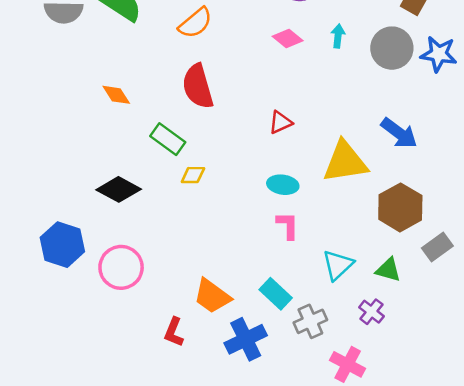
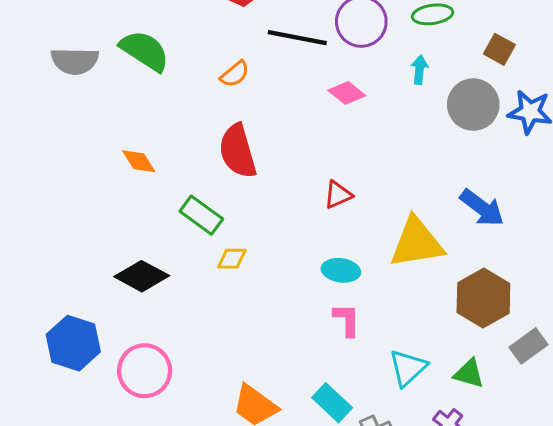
orange semicircle: (195, 23) -> (235, 74), size x0.7
cyan arrow: (338, 36) -> (419, 70), moved

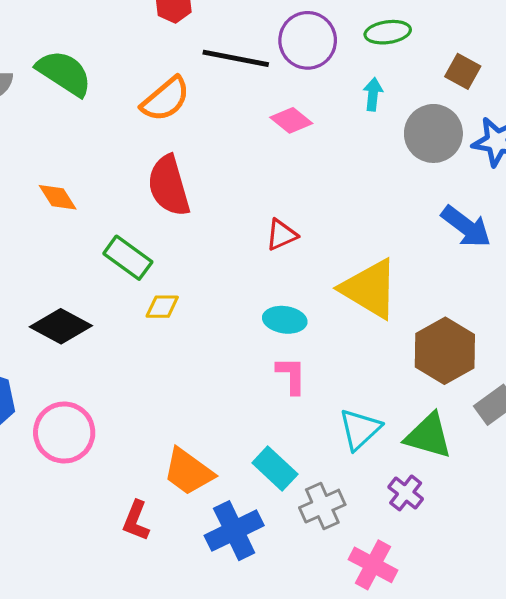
orange semicircle: (235, 74) -> (165, 99), size x1.5
blue arrow: (482, 208) -> (466, 227), moved
yellow triangle: (417, 243) -> (370, 289), turned 40
green triangle: (469, 374) -> (429, 436), size x1.4

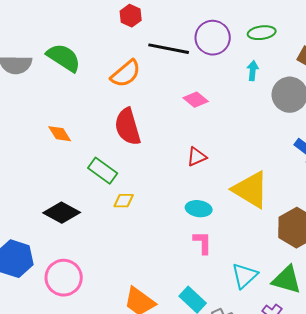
pink diamond: (291, 120) -> (196, 100), moved

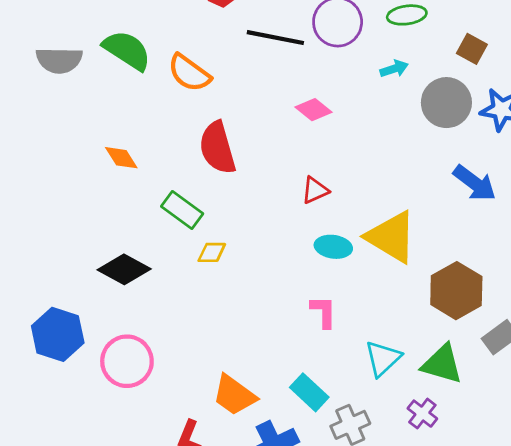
cyan arrow: (253, 71) -> (394, 69), turned 66
orange semicircle: (126, 74) -> (189, 73), moved, turned 76
cyan ellipse: (199, 209) -> (333, 247), moved

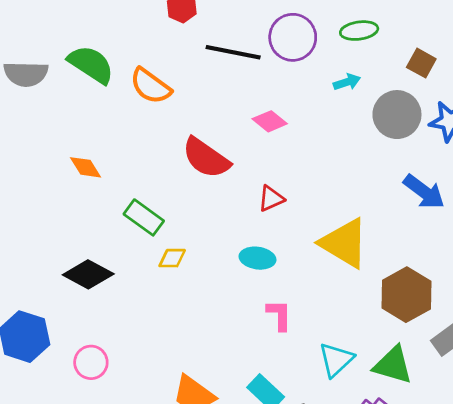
red semicircle: (217, 148) -> (206, 158), moved, turned -39
cyan ellipse: (333, 247) -> (257, 258), moved
pink circle: (127, 361) -> (91, 362), size x0.7

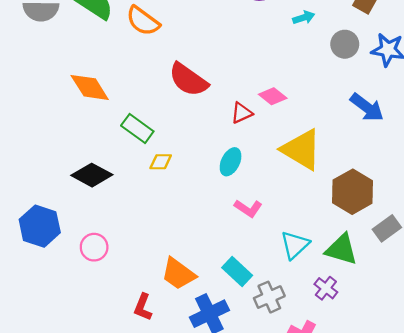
gray circle: (397, 115) -> (345, 44), size x0.7
pink diamond: (270, 121) -> (273, 96), moved
orange diamond: (86, 167) -> (90, 87), size x1.5
cyan ellipse: (257, 258) -> (231, 162), turned -72
pink L-shape: (279, 315) -> (248, 208), turned 124

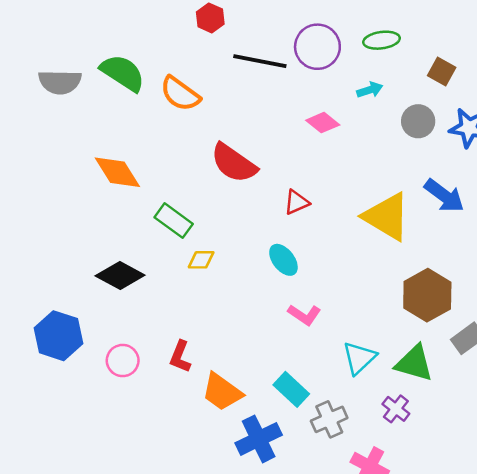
pink diamond: (273, 96) -> (323, 123), moved
yellow triangle: (301, 150) -> (387, 217), moved
cyan ellipse: (231, 162) -> (283, 260), turned -64
red L-shape: (143, 307) -> (180, 357), moved

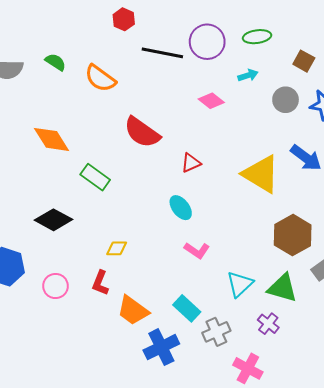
green semicircle: (123, 73) -> (55, 62), size x0.6
yellow diamond: (201, 260) -> (117, 248), moved

